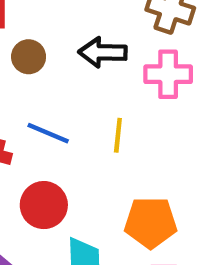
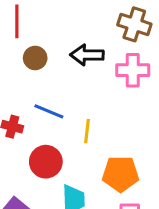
yellow line: (118, 135) -> (87, 131), moved

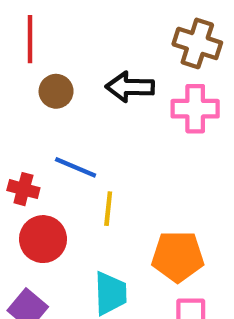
yellow line: (87, 131) -> (108, 209), moved
red circle: (46, 162) -> (43, 239), moved

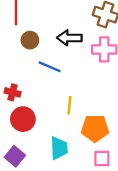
blue line: (76, 167) -> (50, 67), moved
yellow line: (108, 209) -> (69, 105), moved

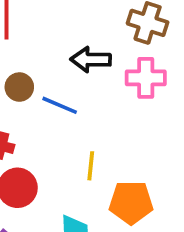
brown circle: (30, 40) -> (19, 87), moved

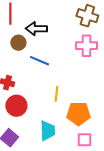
black arrow: (91, 60) -> (36, 29), moved
brown circle: (19, 87) -> (18, 43), moved

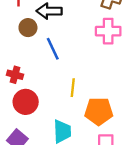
blue line: (39, 61) -> (53, 49), turned 42

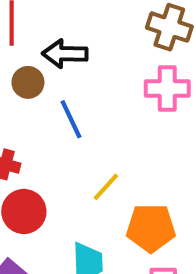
yellow line: (73, 88) -> (106, 187), turned 36

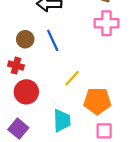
brown circle: (28, 82) -> (25, 39), moved

